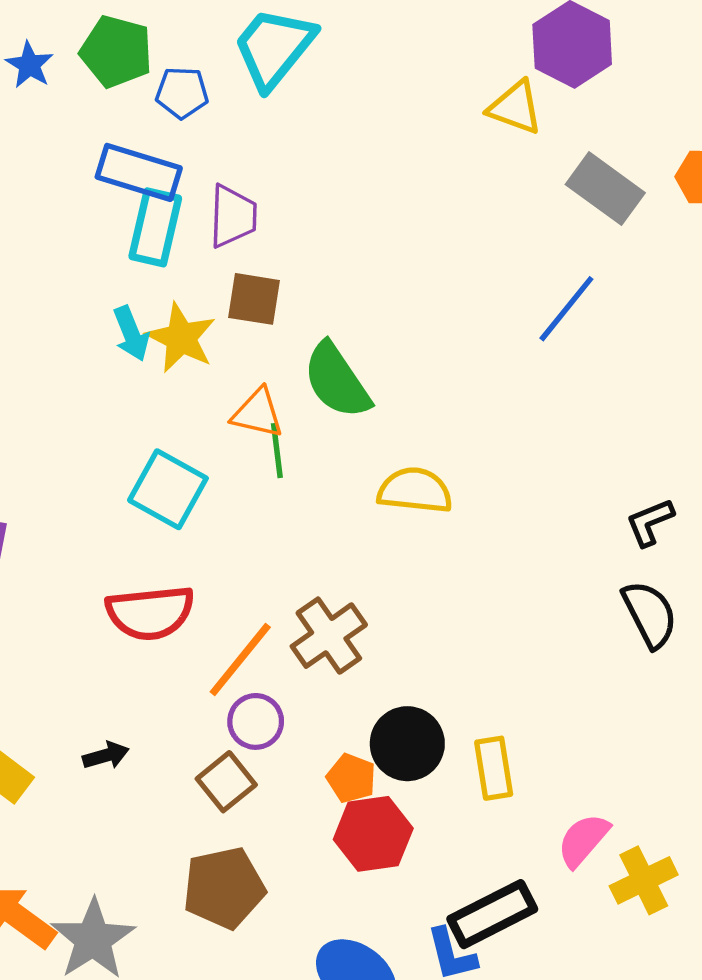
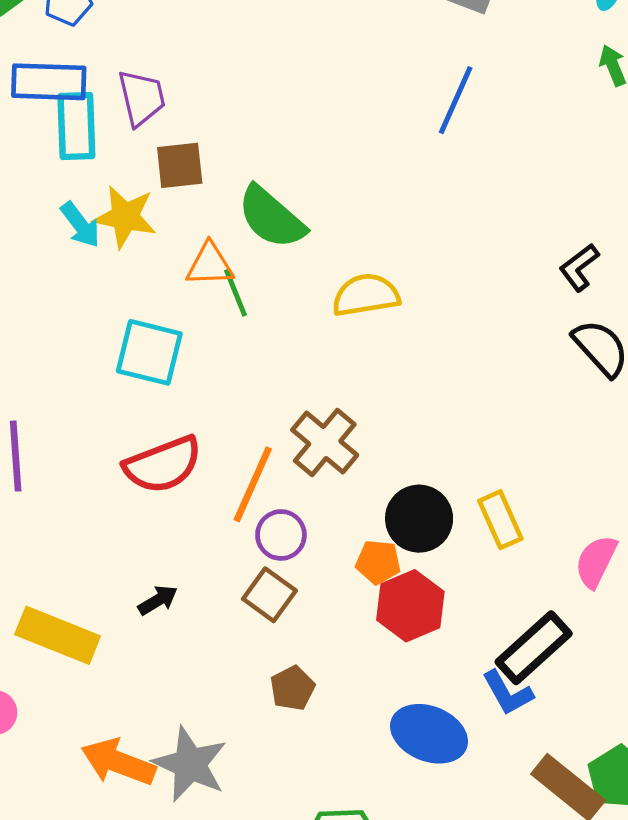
brown pentagon: (224, 888) -> (292, 688), size x0.6

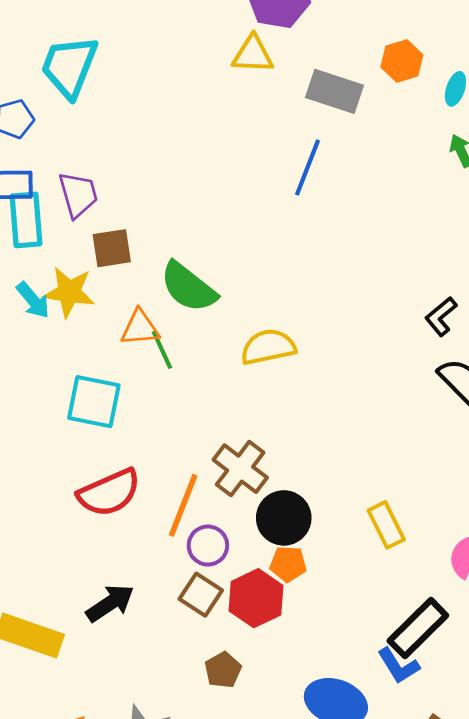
blue line: (456, 100) -> (307, 168), moved
black circle: (419, 519) -> (284, 518), moved
black arrow: (158, 600) -> (110, 603), size x1.5
red hexagon: (410, 606) -> (256, 598), moved

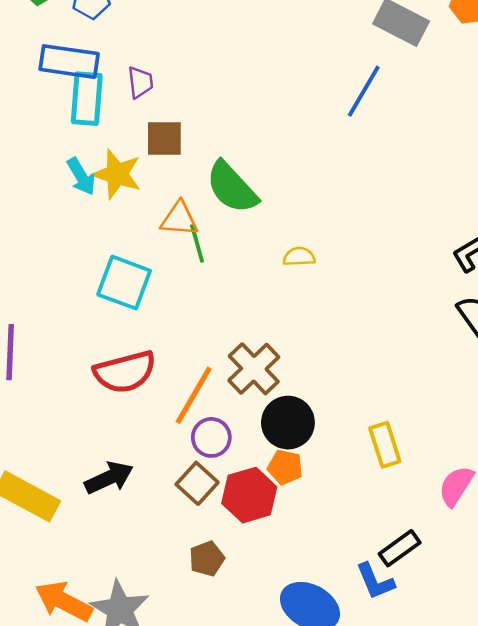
purple trapezoid: (78, 195) -> (140, 82), size x0.7
yellow semicircle: (268, 347) -> (299, 257), size x0.6
black rectangle: (418, 628) -> (400, 548), size x0.7

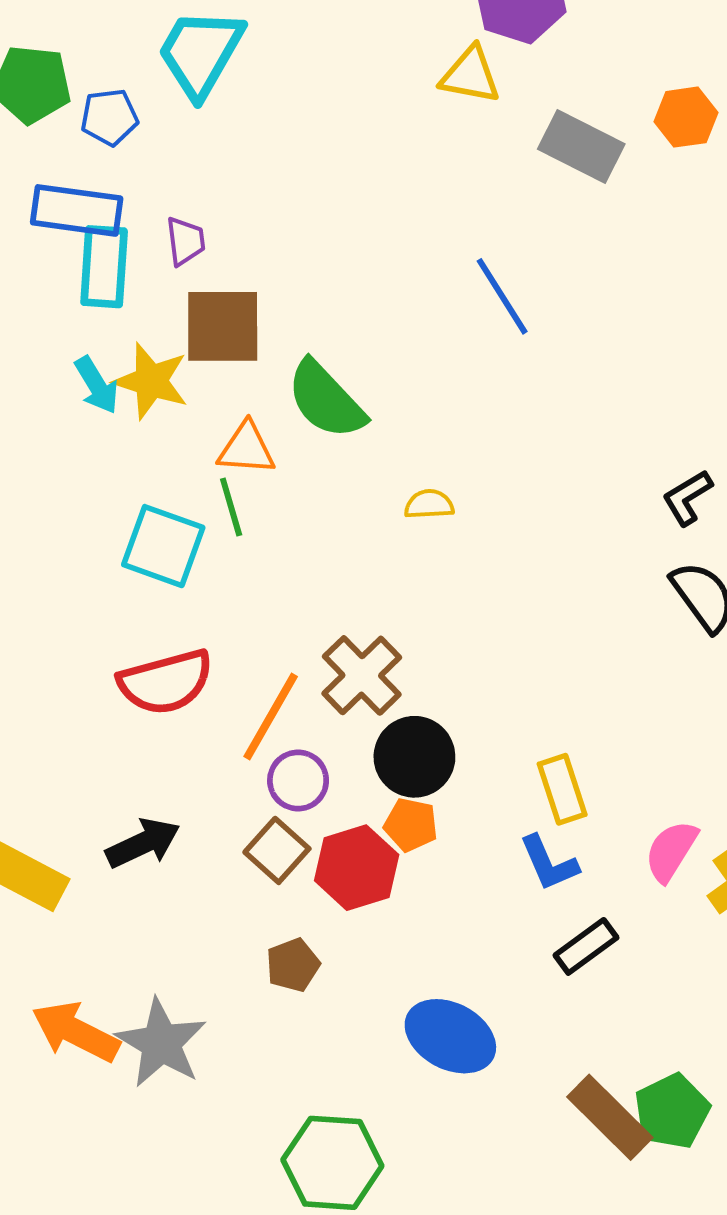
blue line: (364, 91) -> (502, 296), moved, turned -62
brown square: (164, 139) -> (223, 326), size x1.4
green line: (197, 243) -> (231, 507), moved
blue L-shape: (375, 581) -> (549, 863), moved

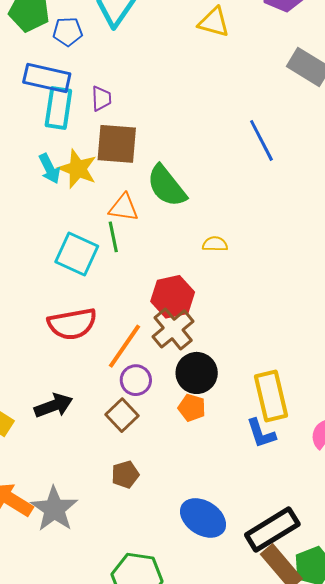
yellow triangle: (470, 75) -> (214, 22), moved
yellow rectangle: (562, 789) -> (271, 396), size x1.4
red hexagon: (357, 868) -> (173, 297), moved
black rectangle: (586, 946) -> (272, 530), moved, size x1.6

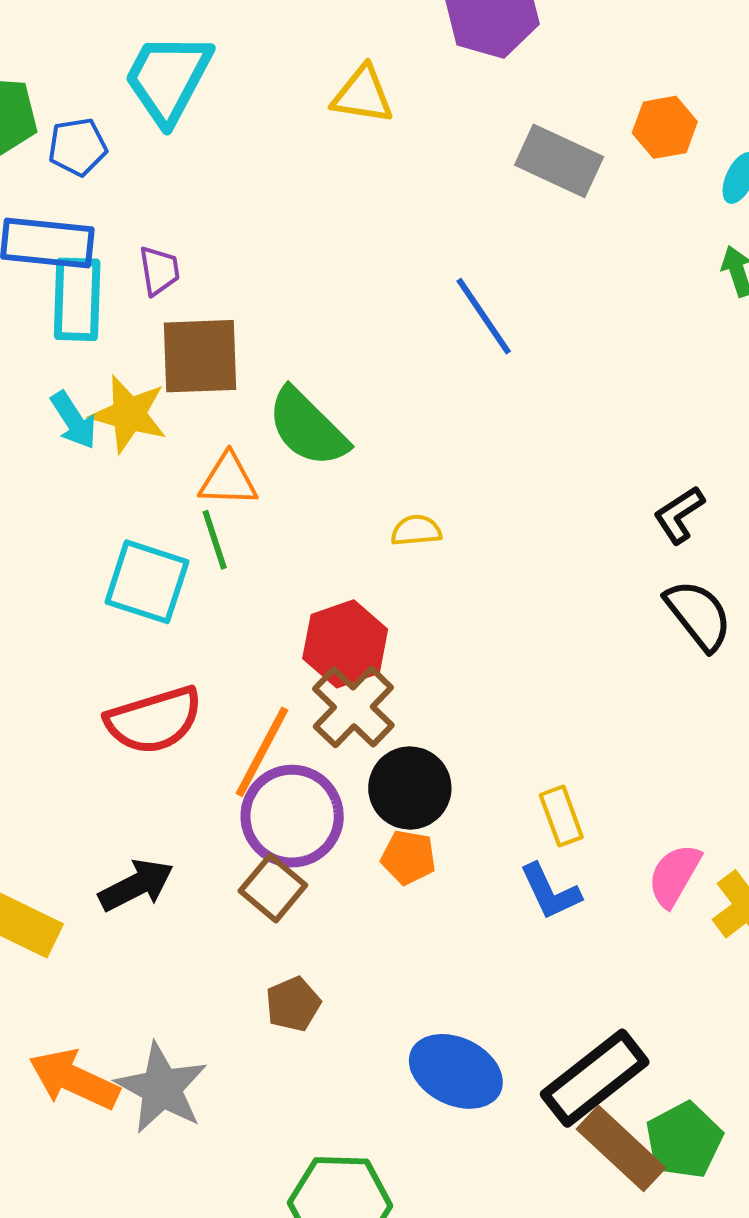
purple circle: (136, 380) -> (292, 816), size x1.6
yellow rectangle: (271, 396) -> (561, 816), size x0.6

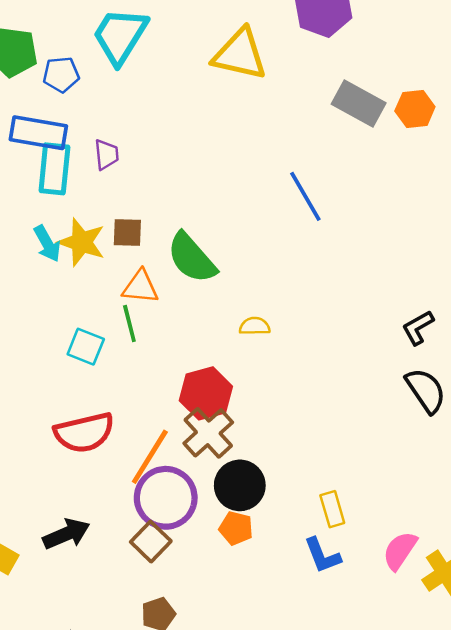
yellow triangle: (363, 95) -> (240, 54), size x1.4
orange hexagon: (665, 127) -> (415, 109), moved
brown square: (200, 356) -> (127, 233), moved, size x0.6
cyan square: (147, 582) -> (86, 347), size x0.7

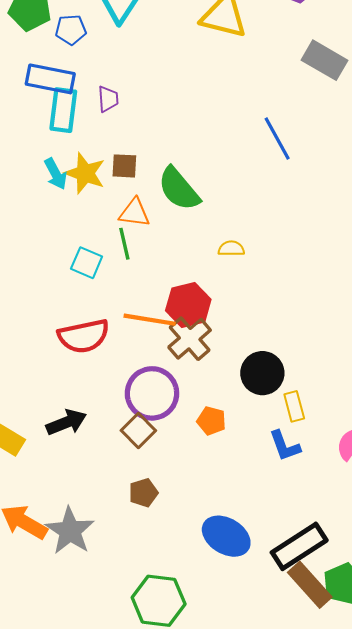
orange line: (150, 457) -> (150, 320), moved, turned 66
black circle: (240, 485) -> (262, 373), moved

